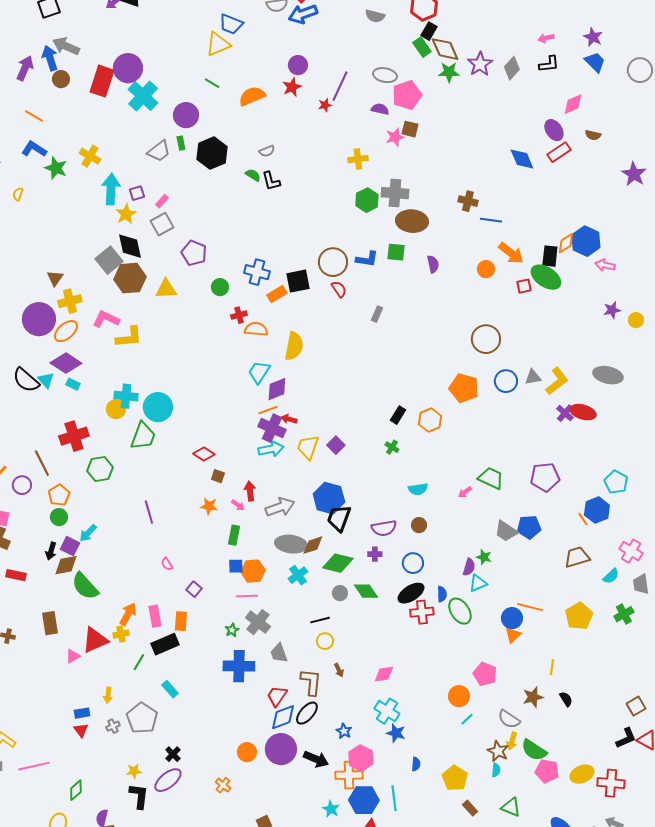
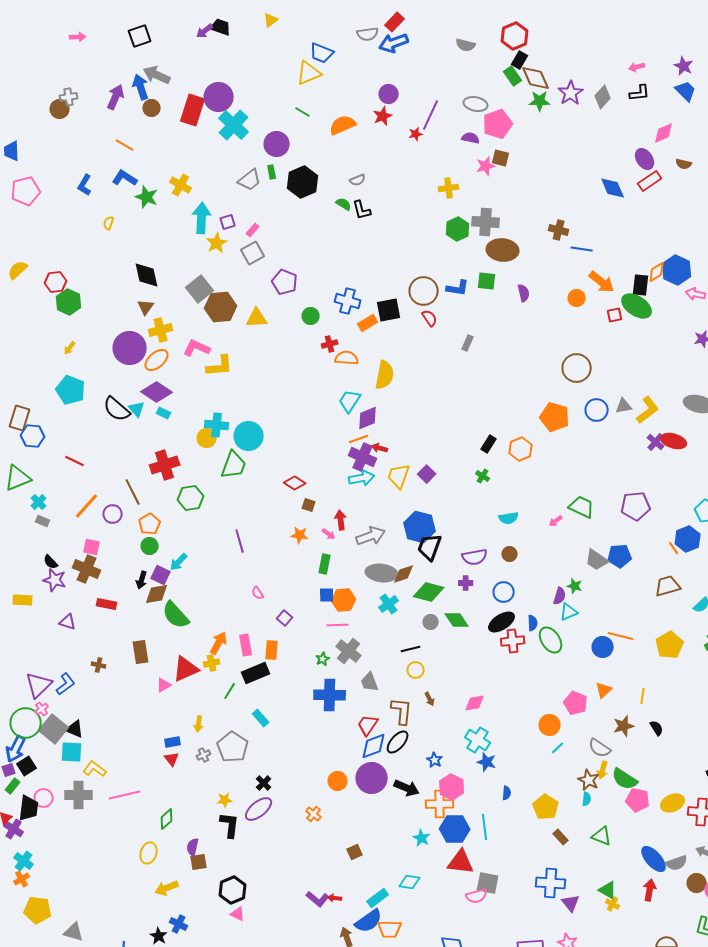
black diamond: (130, 246) -> (147, 275), moved
orange triangle: (513, 635) -> (604, 690), moved

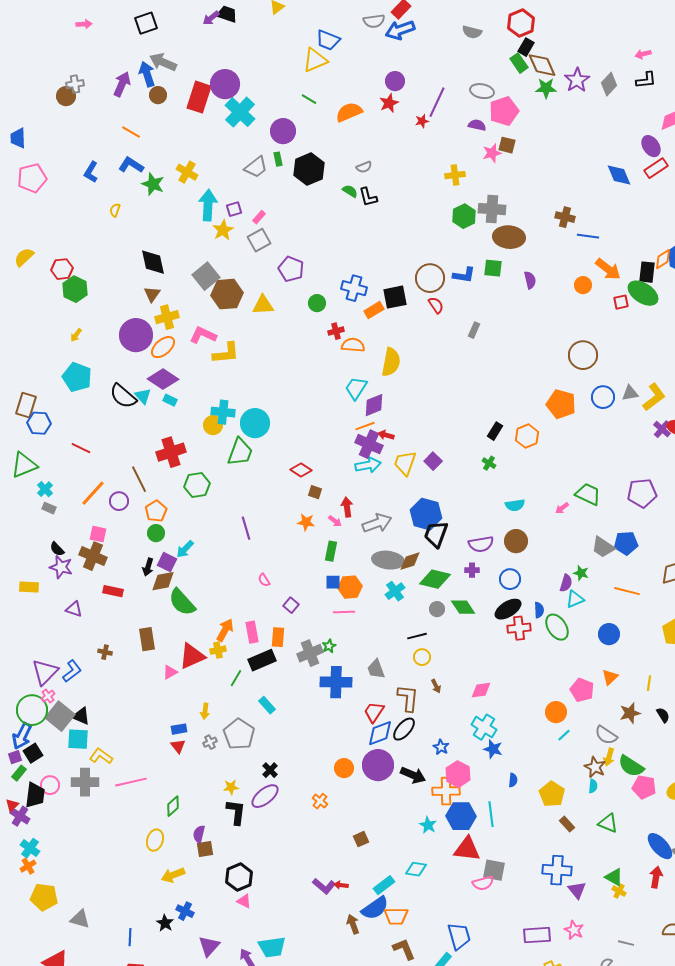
brown circle: (510, 554) -> (516, 541), size x1.5
orange line: (621, 636) -> (627, 591), moved
gray cross: (349, 651) -> (310, 653), moved, turned 30

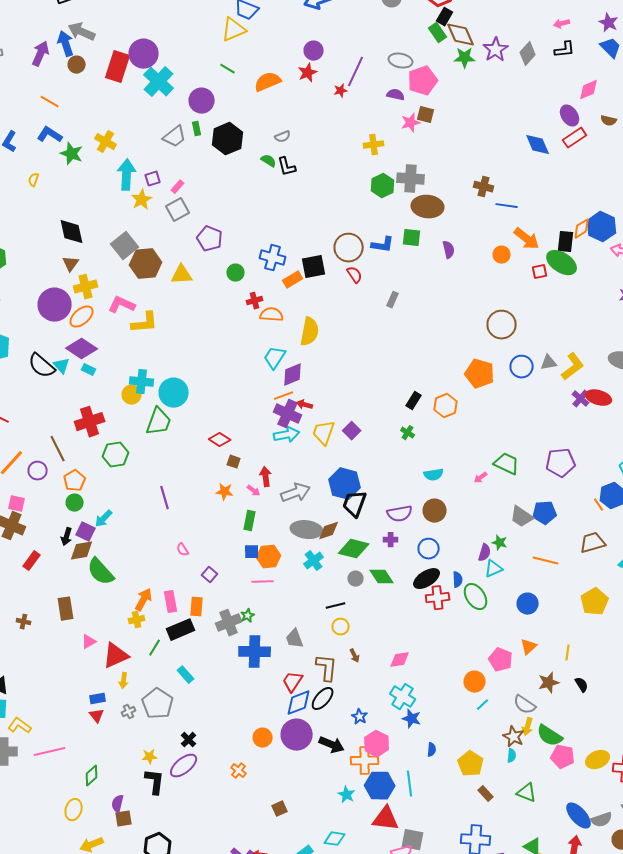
red rectangle: (113, 591) -> (32, 561), turned -66
red triangle: (192, 656) -> (116, 656), moved

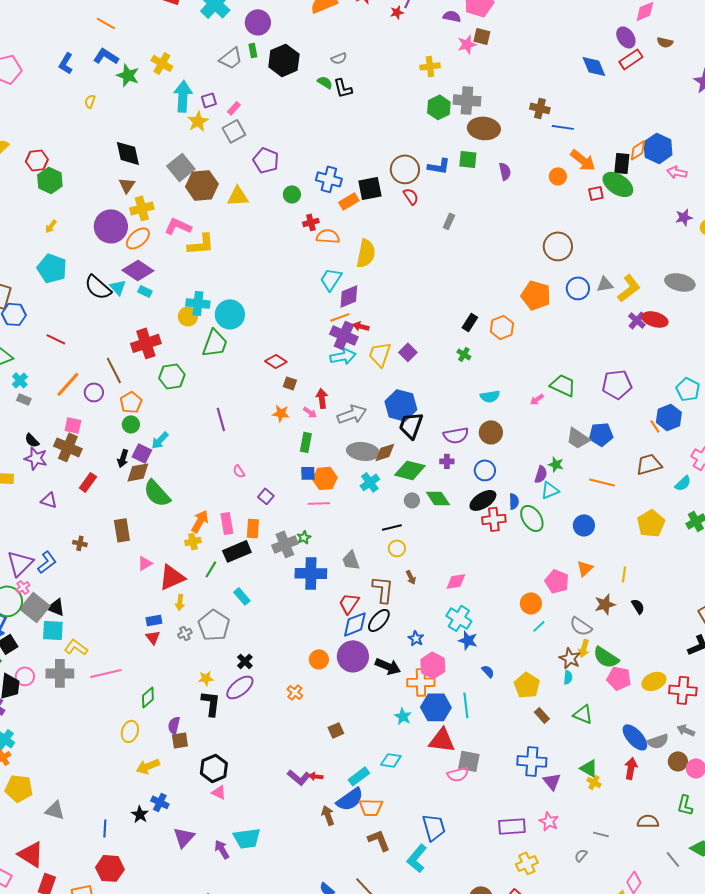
blue semicircle: (432, 750) -> (488, 671), turned -48

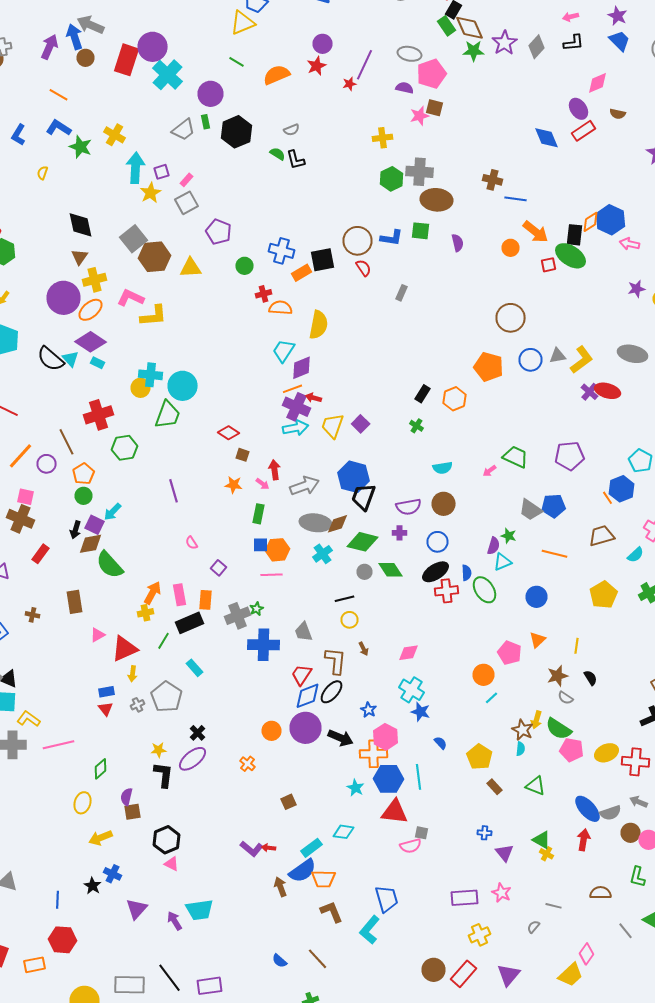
gray semicircle: (581, 626) -> (566, 698), moved, size x0.7
gray square: (469, 761) -> (422, 833), size x0.6
blue cross: (532, 761) -> (484, 833), size x0.5

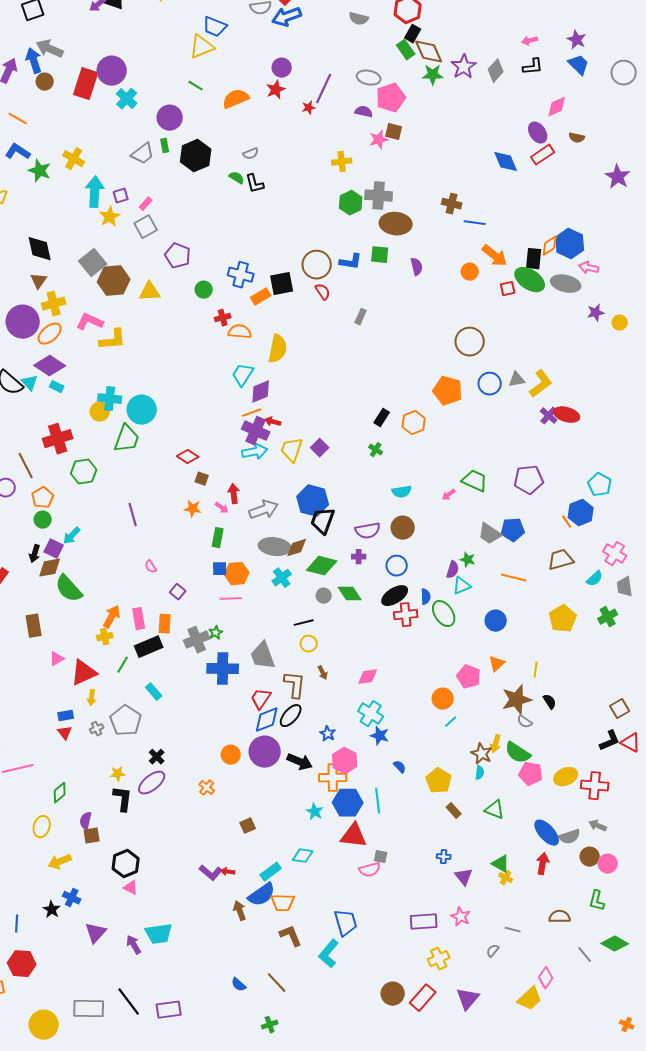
cyan cross: (168, 75) -> (127, 99), size x0.7
gray ellipse: (632, 354) -> (566, 284), moved
gray trapezoid: (304, 632) -> (263, 656), size x1.4
brown star: (558, 676) -> (517, 700), size x1.4

